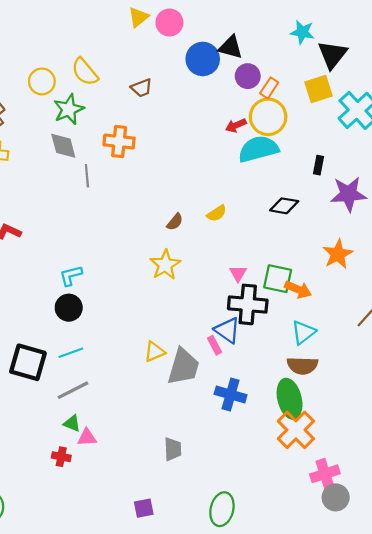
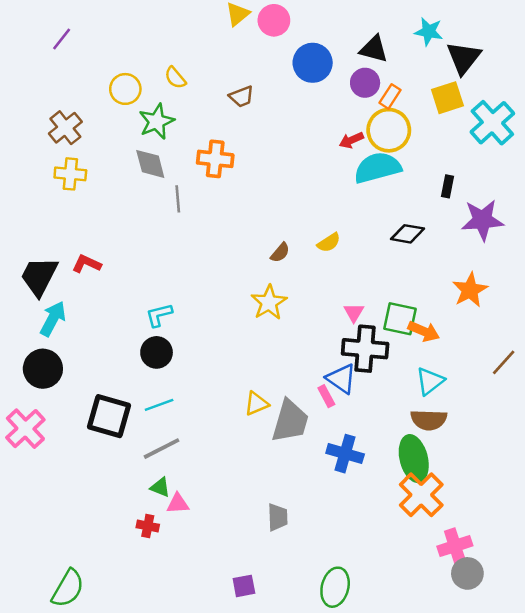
black triangle: (231, 47) -> (374, 49), moved
yellow semicircle: (85, 72) -> (175, 78), size x0.7

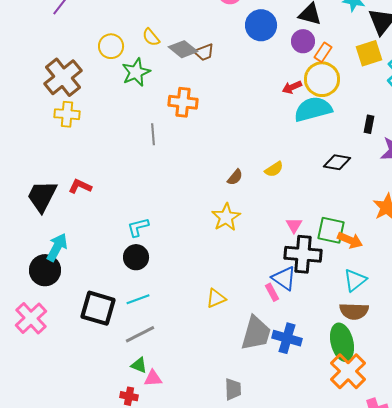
brown cross: (65, 128) -> (63, 77), size x1.4
gray diamond: (150, 164) -> (183, 49), moved, turned -36
cyan arrow: (53, 319) -> (57, 247), moved
gray trapezoid: (290, 421) -> (256, 333), moved

